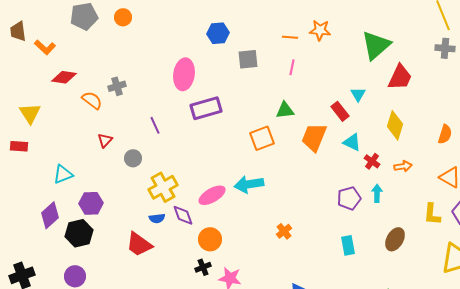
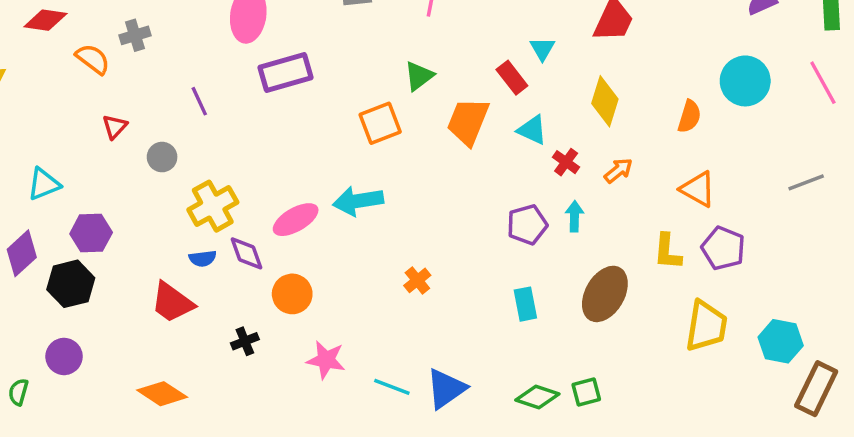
green triangle: (285, 110) -> (419, 76), turned -30
orange arrow: (403, 166) -> (618, 171), turned -30
brown ellipse: (395, 239) -> (605, 294), size x1.4
black cross: (203, 267) -> (245, 341), moved

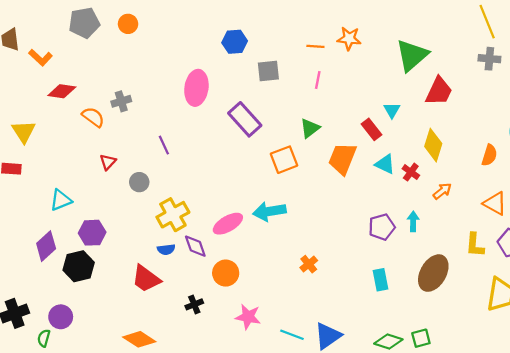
purple rectangle: (285, 73) -> (245, 119), moved, turned 64
red cross: (566, 162) -> (411, 172), moved
purple circle: (64, 356) -> (61, 317), moved

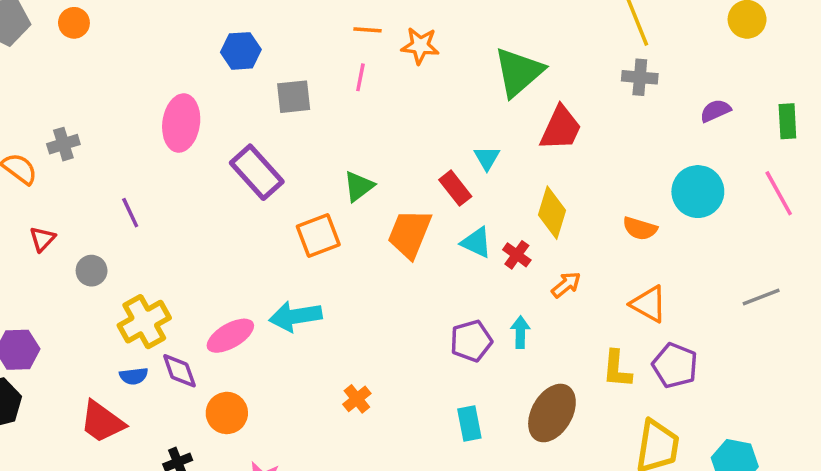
orange line: (315, 46) -> (367, 30), moved
pink line: (318, 80) -> (360, 77), moved
orange semicircle: (489, 155) -> (640, 228), turned 90

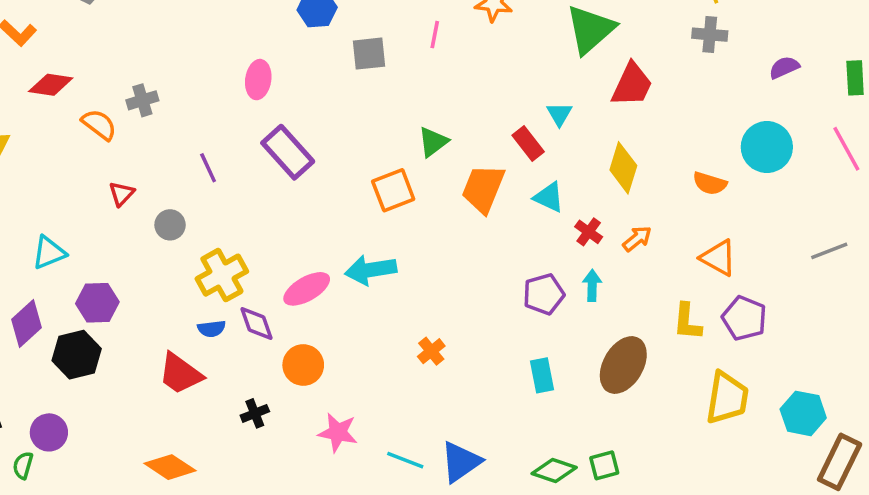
pink ellipse: (181, 123) -> (258, 80), size x0.7
purple rectangle: (257, 172) -> (288, 152), moved
red cross: (517, 255) -> (589, 232), moved

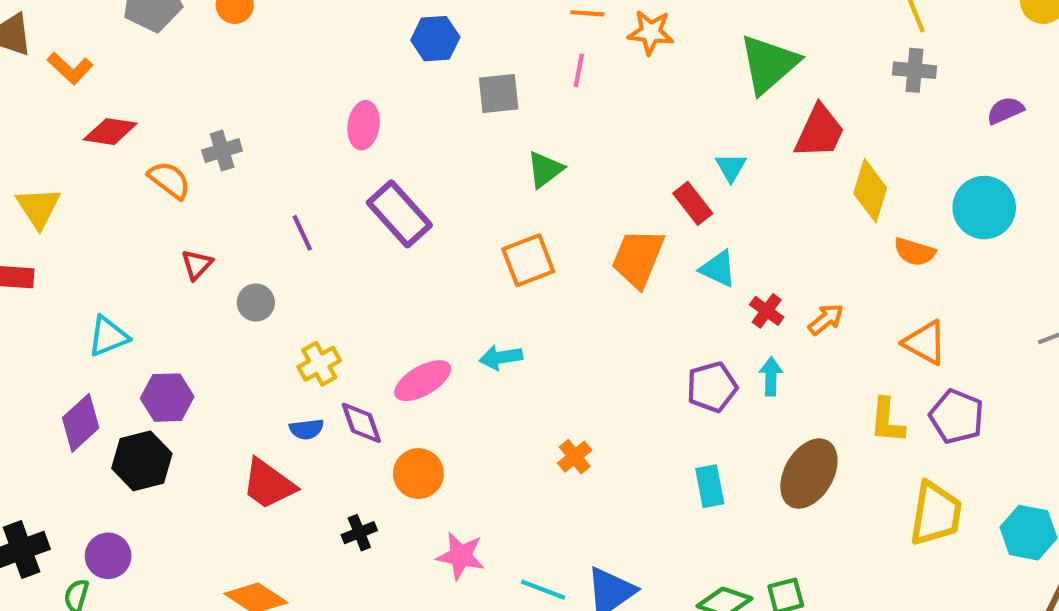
green triangle: (433, 142) -> (545, 170), moved
yellow diamond: (623, 168) -> (870, 191), moved
cyan arrow: (371, 270) -> (501, 357), size x0.7
yellow cross: (222, 275) -> (319, 364), size x0.7

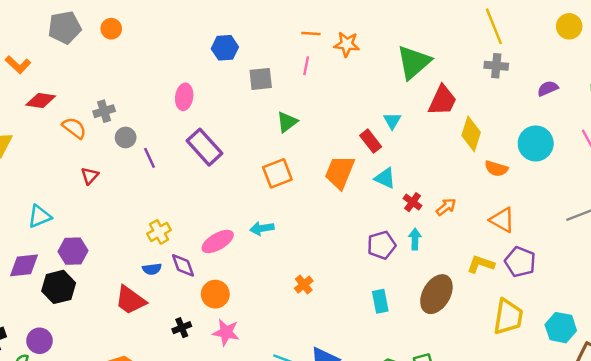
gray circle: (256, 303) -> (126, 137), moved
yellow L-shape: (887, 421) -> (481, 264), turned 104
purple diamond: (81, 423) -> (24, 265), turned 36
pink star: (461, 556) -> (226, 332), moved

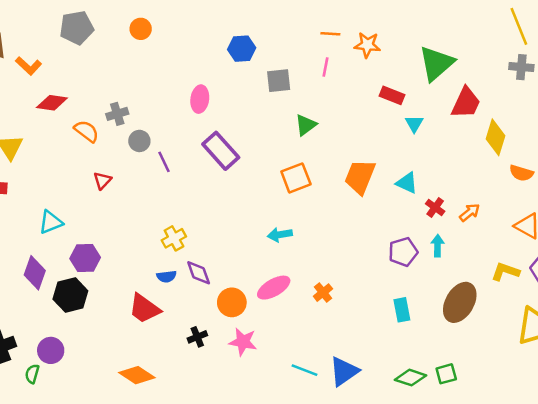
orange circle: (111, 29) -> (141, 29), moved
red rectangle: (371, 141) -> (392, 95), moved, turned -30
pink ellipse: (218, 242) -> (274, 288), moved
purple diamond: (24, 265) -> (35, 273), turned -64

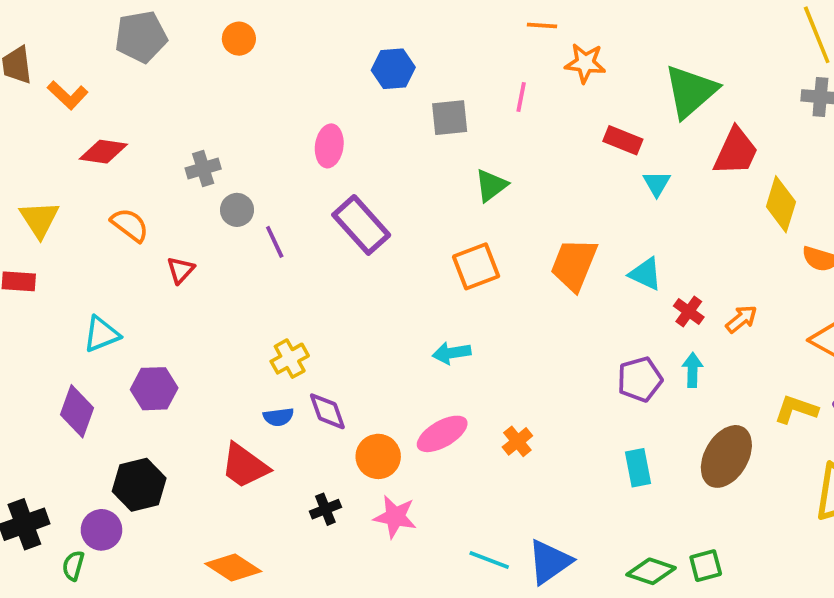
orange line: (330, 34) -> (542, 25), moved
orange semicircle: (86, 131) -> (130, 225), moved
black hexagon: (70, 295) -> (139, 485), moved

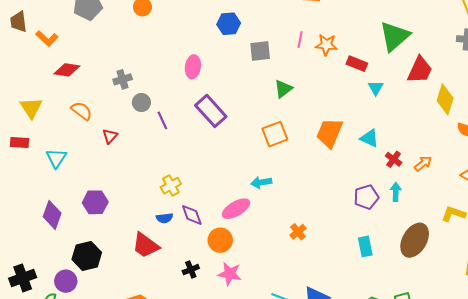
orange star: (585, 63) -> (326, 45), moved
cyan triangle: (101, 334) -> (56, 158), moved, turned -35
pink ellipse: (442, 434) -> (236, 209), moved

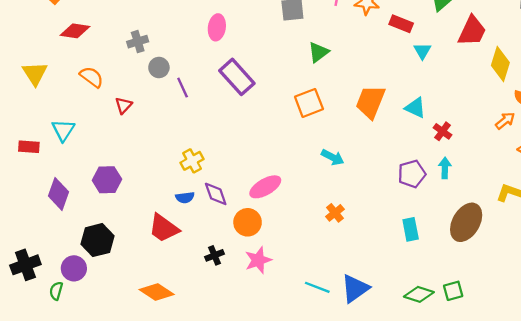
red rectangle: (20, 142) -> (29, 147), moved
orange arrow: (423, 163) -> (505, 121), moved
cyan arrow: (261, 182) -> (333, 157), moved, turned -144
pink star: (230, 274) -> (258, 260), turned -30

